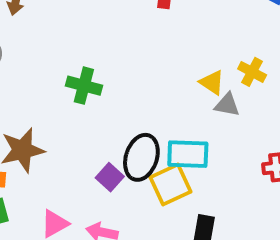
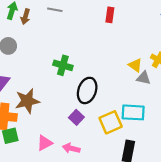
cyan rectangle: (188, 154) -> (133, 112), moved
black ellipse: (141, 157) -> (87, 90), moved

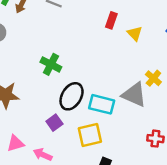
yellow triangle: (135, 65) -> (135, 33), moved
gray triangle: (144, 78) -> (134, 95), size x1.6
cyan rectangle: (133, 112) -> (102, 104), moved

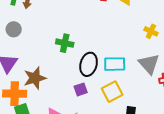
gray triangle: (134, 95) -> (149, 64), moved, turned 40
purple square: (54, 123) -> (81, 89), turned 32

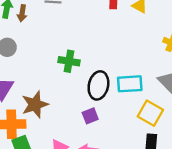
yellow square: (112, 92) -> (150, 113), moved, turned -30

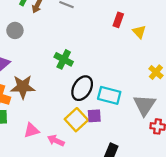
yellow square: (150, 113) -> (76, 120), moved
purple square: (90, 116) -> (94, 116), moved

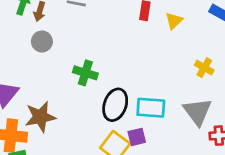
gray circle: (15, 30) -> (42, 42), moved
yellow triangle: (139, 32) -> (174, 21), turned 40

